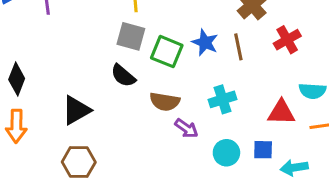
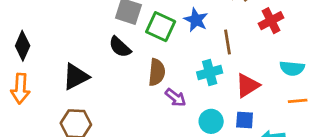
brown line: (238, 47) -> (227, 42), moved
brown semicircle: (165, 102) -> (157, 72), turned -96
red triangle: (281, 112) -> (247, 85), moved, turned -36

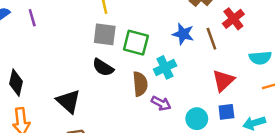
blue star: (196, 20) -> (183, 34), moved
brown line: (227, 42) -> (211, 39), moved
cyan cross: (210, 73) -> (165, 67), moved
black triangle: (76, 77) -> (68, 101), turned -40

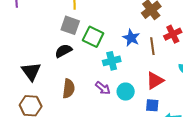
black semicircle: (103, 67) -> (63, 51), turned 108
brown semicircle: (140, 84) -> (69, 89), moved
cyan circle: (197, 119) -> (126, 92), moved

